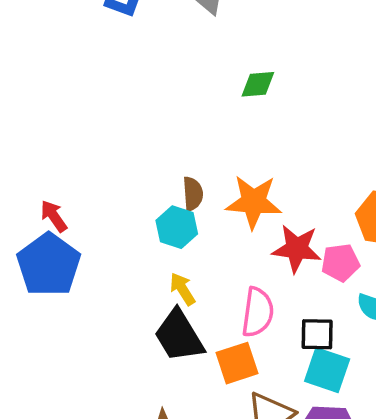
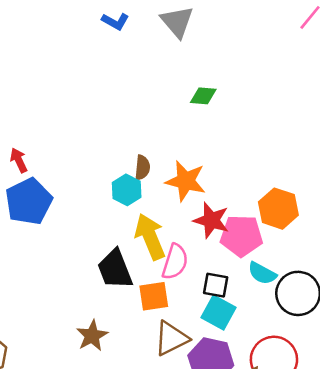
red arrow: (54, 216) -> (19, 160), moved
pink pentagon: (340, 263) -> (241, 236), size x1.5
yellow arrow: (182, 289) -> (150, 237), moved, size x1.8

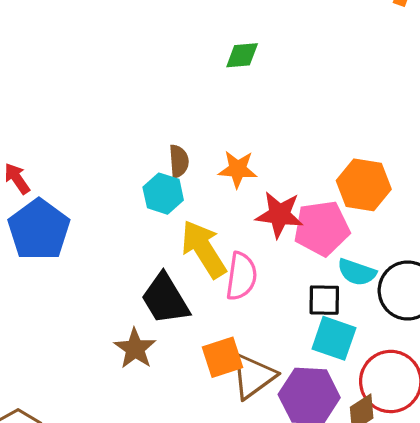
orange star: (186, 181) -> (238, 169), size x0.7
black square: (216, 285) -> (324, 300), moved
orange square: (154, 296) -> (222, 357), moved
cyan square: (218, 312) -> (334, 338), moved
brown star: (92, 336) -> (135, 349), moved

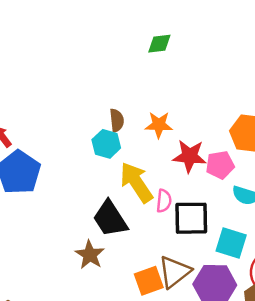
pink pentagon: (322, 228) -> (220, 165), size x0.7
pink semicircle: (241, 276) -> (164, 201), size x0.7
black square: (324, 300) -> (191, 218), moved, size x1.5
orange square: (222, 357) -> (149, 281), moved

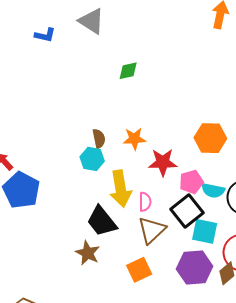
pink pentagon: (220, 165) -> (191, 182), moved
yellow arrow: (136, 182) -> (120, 189), turned -150
black square: (191, 218) -> (187, 211), moved, turned -32
brown triangle: (175, 272) -> (152, 230), moved

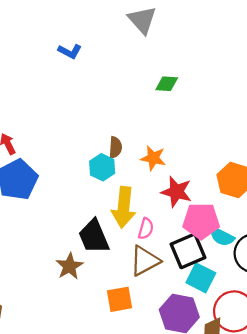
blue L-shape: (45, 35) -> (70, 51), moved
pink pentagon: (191, 182) -> (201, 221), size x1.4

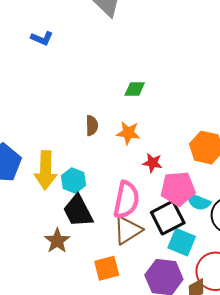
green diamond: (167, 84) -> (135, 89), moved
cyan hexagon: (102, 167) -> (74, 180), moved
red star: (176, 192) -> (153, 163), size x0.7
yellow arrow: (124, 207) -> (46, 170), moved
pink semicircle: (146, 229) -> (126, 200), size x1.8

